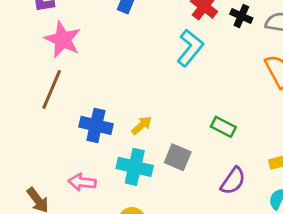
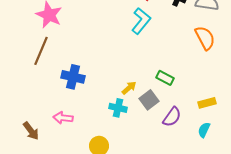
yellow arrow: (142, 125) -> (129, 88), moved
gray square: (178, 157) -> (149, 100), moved, turned 30
cyan cross: (135, 167) -> (118, 108), moved, size x0.7

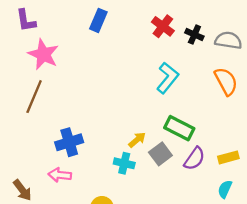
cyan L-shape: (141, 21) -> (168, 78), moved
blue cross: (73, 77) -> (69, 142), moved, turned -30
green rectangle: (165, 78) -> (179, 128), size x1.4
purple semicircle: (172, 117) -> (194, 159), moved

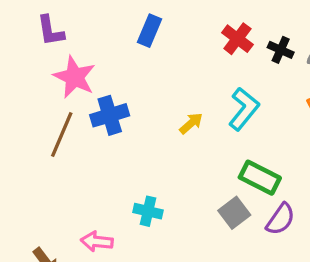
yellow arrow: (137, 140) -> (191, 123), moved
blue cross: (69, 142) -> (110, 115), moved
cyan cross: (124, 163) -> (148, 211), moved

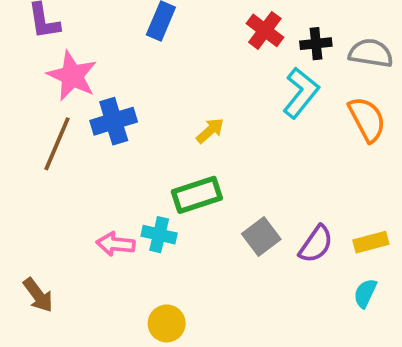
black cross: (281, 50) -> (316, 44), turned -30
cyan L-shape: (244, 109) -> (301, 93), moved
green rectangle: (260, 178) -> (197, 195), moved, turned -45
pink arrow: (97, 242) -> (116, 244), moved

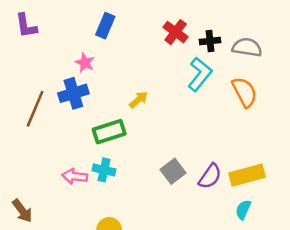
pink star: (72, 76) -> (85, 63), moved, size x0.6
green rectangle: (197, 195) -> (109, 132), moved
yellow rectangle: (371, 242) -> (247, 175), size x1.5

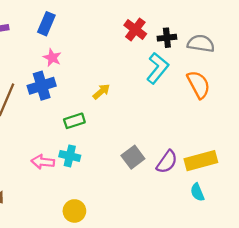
blue rectangle: (105, 26) -> (46, 24), moved
green rectangle: (109, 132) -> (74, 121), size x0.7
cyan semicircle: (243, 210) -> (197, 192), turned -48

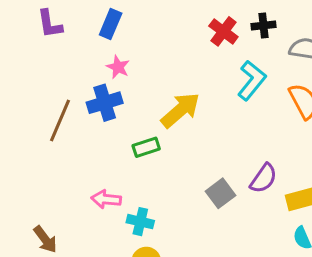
black cross: (167, 38) -> (264, 25), moved
yellow arrow: (101, 92) -> (180, 110), size x1.8
cyan cross: (70, 156) -> (140, 222), moved
purple semicircle: (167, 162) -> (264, 178), moved

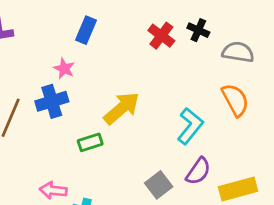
blue rectangle: (111, 24) -> (86, 30), moved
black cross: (264, 25) -> (198, 30), turned 30
cyan L-shape: (252, 80) -> (190, 126), moved

